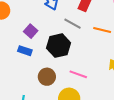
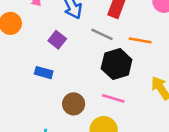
purple square: (31, 31) -> (57, 40), moved
black hexagon: (59, 46) -> (117, 64), moved

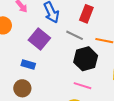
purple square: (57, 40) -> (39, 39), size x1.5
brown circle: (74, 104) -> (22, 88), moved

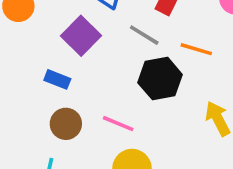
pink line: (82, 86) -> (118, 124), moved
brown circle: (22, 88) -> (66, 124), moved

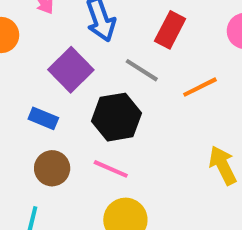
orange line: (196, 49) -> (200, 87), turned -44
black hexagon: (160, 79) -> (116, 117), moved

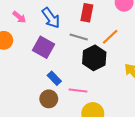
black hexagon: (116, 117) -> (94, 58), moved
blue rectangle: (43, 118) -> (54, 78), moved, turned 40

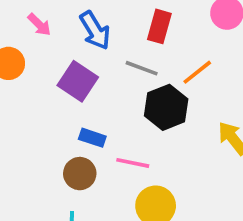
blue rectangle: (54, 78) -> (92, 138), turned -32

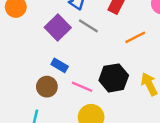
gray line: (142, 68) -> (88, 26), moved
black hexagon: (166, 107) -> (114, 78), moved

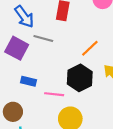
orange line: (135, 37) -> (90, 48), moved
brown circle: (47, 87) -> (13, 112), moved

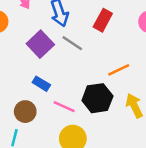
brown circle: (13, 112) -> (25, 112), moved

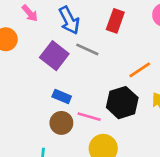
brown circle: (25, 112) -> (61, 123), moved

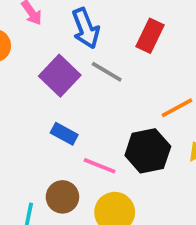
brown circle: (61, 123) -> (62, 197), moved

